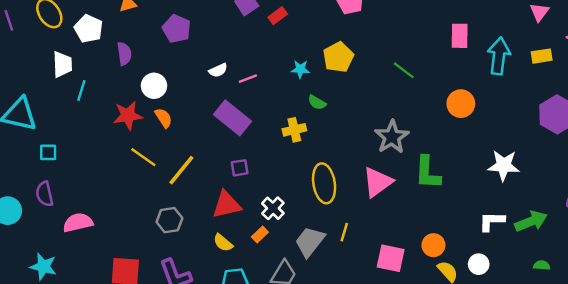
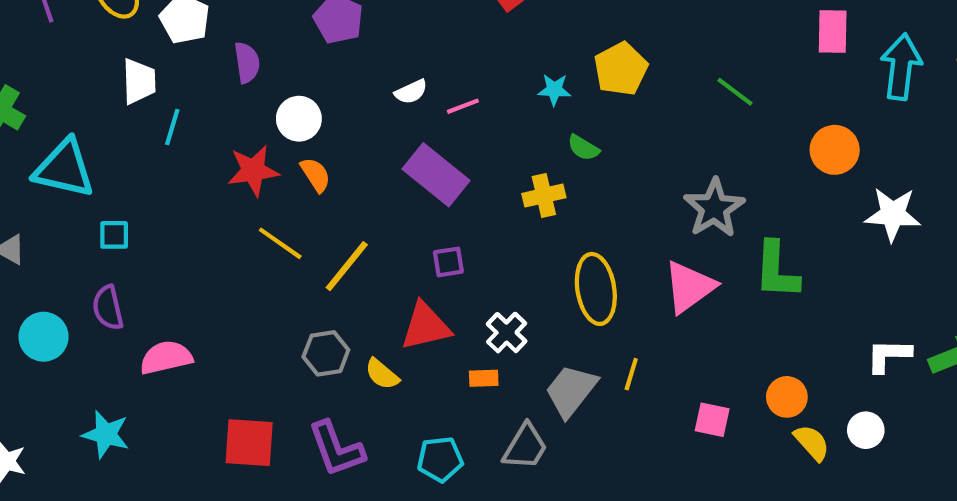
white star: (504, 165) -> (893, 214), moved
orange rectangle: (260, 234) -> (484, 378), turned 42
yellow semicircle: (223, 243) -> (382, 374), moved
pink square: (391, 258) -> (712, 420), size x0.7

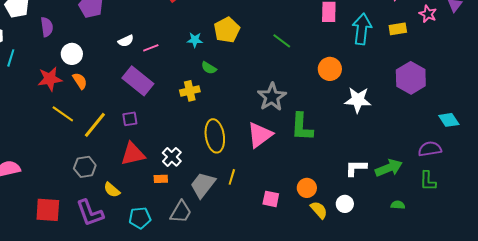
purple square: (448, 262) -> (130, 119), moved
yellow semicircle: (382, 374) -> (112, 190), moved

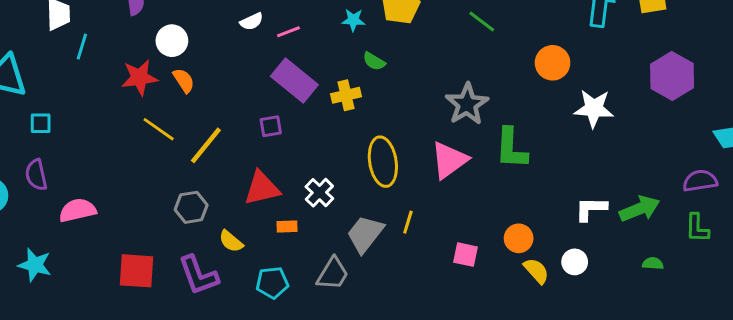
purple rectangle: (138, 81) -> (294, 80), moved
purple square: (130, 119) -> (271, 126), moved
orange rectangle: (161, 179) -> (287, 227), moved

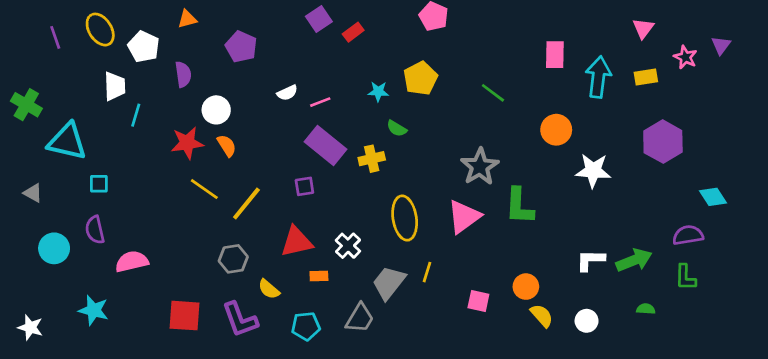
white circle: (575, 262) -> (587, 321), moved

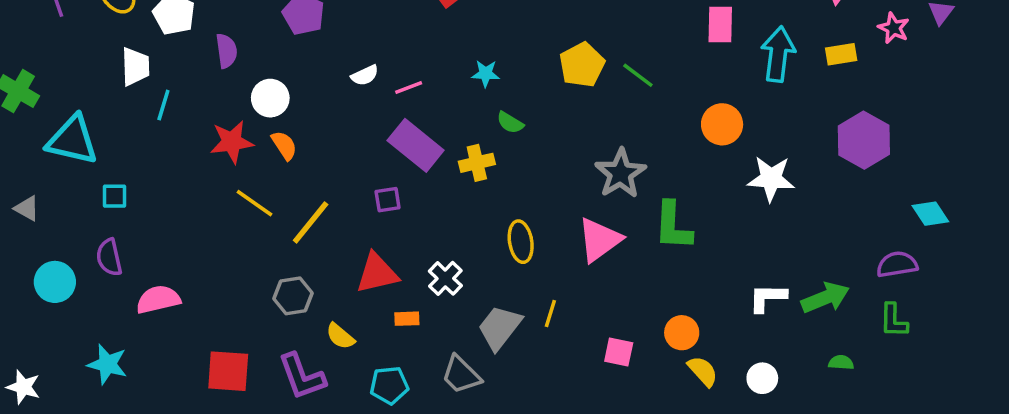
yellow pentagon: (420, 78) -> (582, 65), moved
yellow ellipse: (405, 218) -> (521, 242), size x0.7
gray trapezoid: (360, 318) -> (461, 375), turned 104

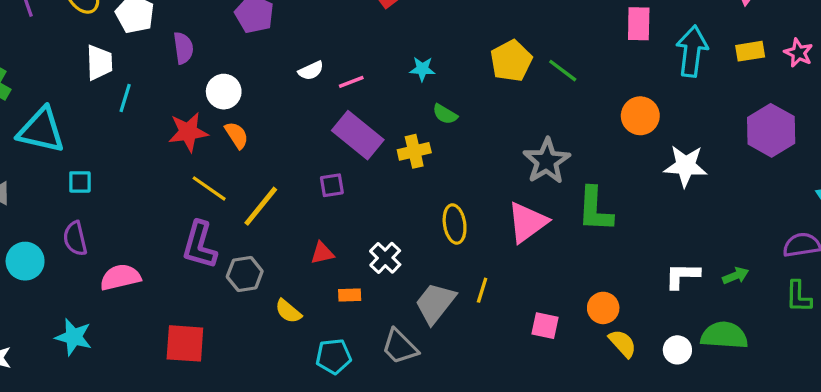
pink star: (894, 28) -> (799, 53), moved
red triangle: (377, 273) -> (322, 253), size x0.6
green arrow: (825, 298) -> (736, 276), size x0.6
green semicircle: (841, 362) -> (724, 335), moved, size x2.0
purple L-shape: (302, 376) -> (199, 245), moved, turned 36

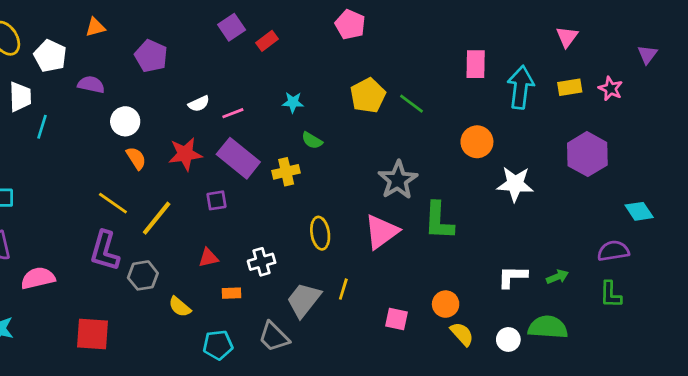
purple semicircle: (183, 48) -> (91, 85), turned -70
red star: (188, 132) -> (185, 154), moved
white cross: (385, 258) -> (262, 262), turned 30

